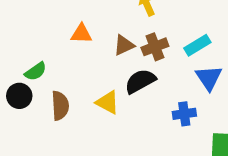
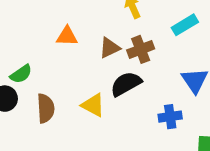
cyan rectangle: (197, 45) -> (185, 25), moved

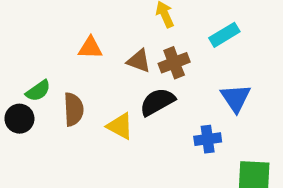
brown triangle: (110, 48) -> (139, 61), turned 45
brown semicircle: (46, 108) -> (74, 109), moved

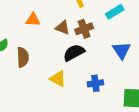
yellow triangle: (120, 126) -> (58, 79), moved
blue cross: (208, 139) -> (95, 83), moved

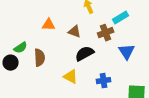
brown cross: (84, 29) -> (106, 33), moved

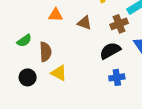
black semicircle: (85, 54) -> (110, 51), moved
black circle: (11, 63) -> (28, 77), moved
yellow triangle: (71, 77) -> (59, 73), moved

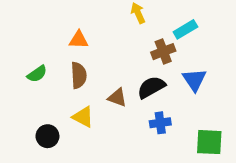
brown triangle: (84, 23) -> (117, 98), moved
brown semicircle: (45, 52) -> (79, 75), moved
black circle: (28, 77) -> (47, 136), moved

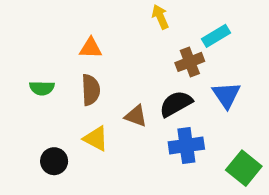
green semicircle: (37, 74) -> (42, 88), turned 36
blue cross: (160, 123) -> (186, 146), size x1.4
green square: (209, 142) -> (244, 168), turned 36

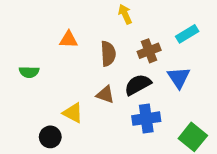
cyan rectangle: (216, 36) -> (187, 34), moved
brown semicircle: (91, 90) -> (108, 54), moved
black circle: (54, 161) -> (50, 137), moved

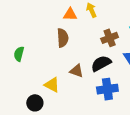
orange triangle: (69, 40) -> (70, 14), moved
brown semicircle: (108, 54) -> (63, 38), moved
green semicircle: (29, 72) -> (19, 54), turned 104

